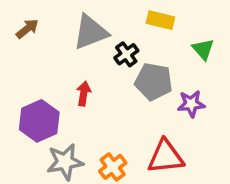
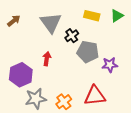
gray triangle: (90, 32) -> (51, 23), turned -45
green triangle: (203, 49) -> (117, 16), moved, turned 40

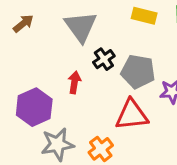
black cross: (72, 36) -> (104, 59), moved
red triangle: (95, 96) -> (132, 115), moved

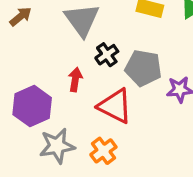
red triangle: (132, 115) -> (115, 106), moved, turned 33

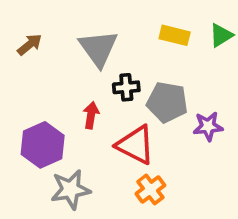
black cross: (107, 55) -> (126, 87), turned 30
orange cross: (103, 151) -> (150, 189), moved

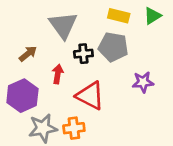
brown arrow: (30, 45) -> (28, 54), moved
gray pentagon: (167, 102) -> (113, 47), moved
orange cross: (150, 189) -> (74, 128), moved, turned 30

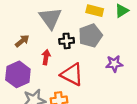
gray pentagon: (113, 47) -> (90, 36), turned -30

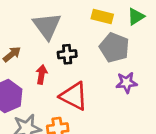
gray pentagon: (90, 36) -> (114, 48), moved, turned -30

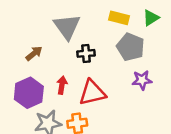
red arrow: (42, 74) -> (62, 85), moved
red triangle: (74, 96) -> (92, 93), turned -40

